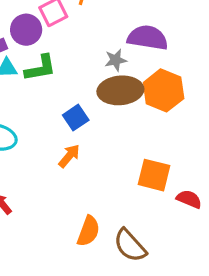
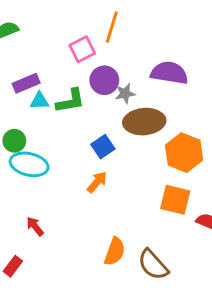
purple circle: (26, 30) -> (104, 80), moved
gray star: (116, 60) -> (125, 94), moved
orange hexagon: (164, 90) -> (184, 153), moved

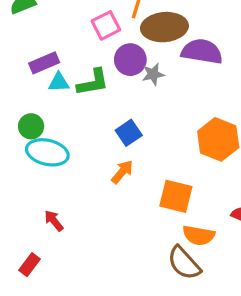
brown ellipse: (144, 122) -> (164, 27), moved
orange square: (175, 200) -> (176, 196), moved
orange semicircle: (115, 251) -> (199, 235), moved, turned 80

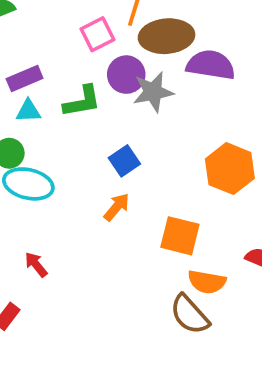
gray star: (153, 74) -> (153, 92), size x1.5
cyan triangle: (59, 82) -> (28, 111), moved

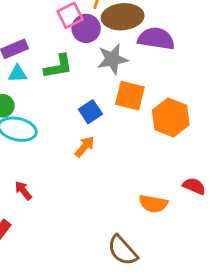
purple circle: (126, 75) -> (86, 28), moved
orange square: (180, 236) -> (130, 96), moved
brown semicircle: (190, 314) -> (123, 250), moved

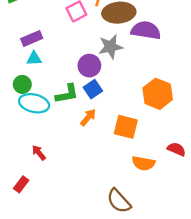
purple circle: (86, 28) -> (89, 66), moved
green L-shape: (58, 66) -> (67, 94), moved
orange square: (130, 96) -> (126, 127), moved

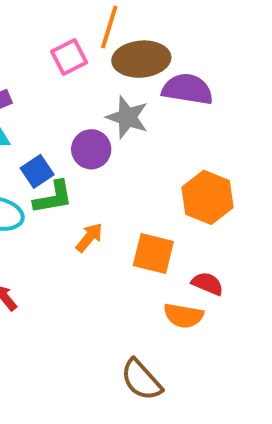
gray star: (111, 47) -> (127, 117), turned 30
blue square: (93, 89) -> (37, 171), moved
red semicircle: (176, 149) -> (207, 284), moved

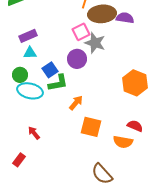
pink square: (69, 57) -> (81, 32), moved
purple semicircle: (187, 89) -> (125, 18), moved, size x0.7
orange square: (153, 254) -> (91, 127), moved

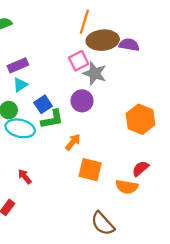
cyan triangle: (30, 53) -> (20, 85), turned -32
purple circle: (77, 59) -> (82, 101), moved
red semicircle: (135, 126) -> (140, 168), turned -63

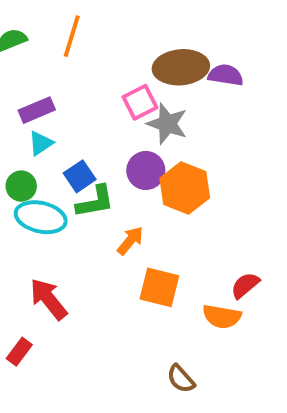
orange line: (84, 22) -> (72, 36), moved
orange hexagon: (140, 119) -> (185, 188), moved
red arrow: (25, 177) -> (48, 299), size x1.6
brown semicircle: (103, 224) -> (181, 379), size x0.7

